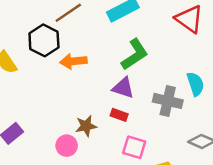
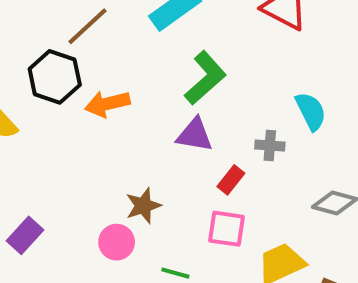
gray cross: (168, 101) -> (270, 146), size x0.6
red rectangle: (119, 115) -> (231, 180), moved, turned -63

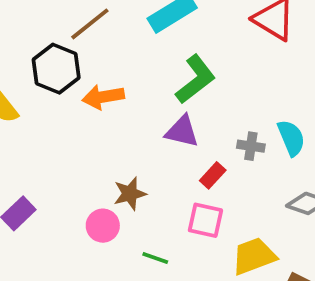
cyan semicircle: (311, 111) -> (291, 138), moved

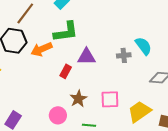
green L-shape: (195, 79) -> (66, 32), moved, turned 44
red rectangle: (213, 175) -> (66, 71), moved
brown star: (130, 194) -> (78, 99), moved

